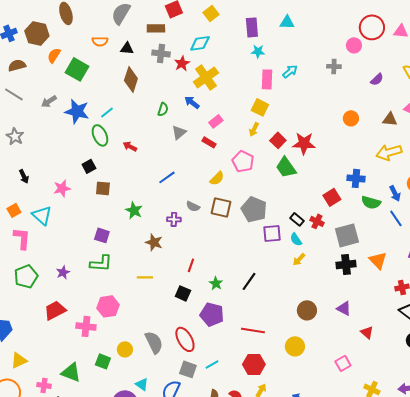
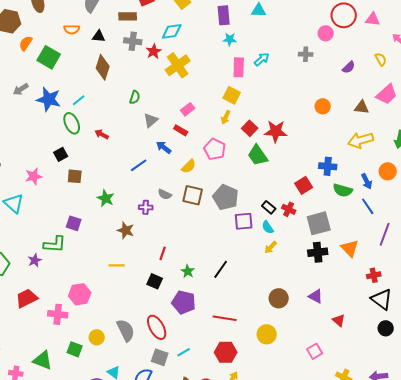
blue arrow: (192, 102) -> (164, 147), moved
green L-shape: (101, 263) -> (55, 244), moved

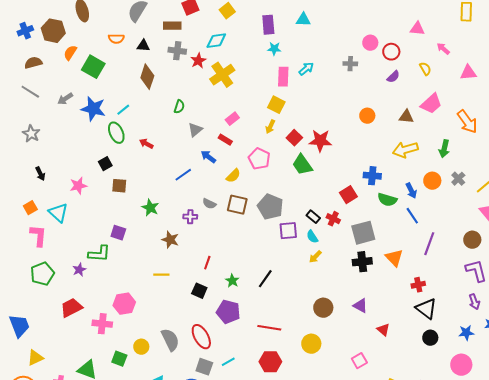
red circle: (344, 15) -> (391, 52), moved, size x0.7

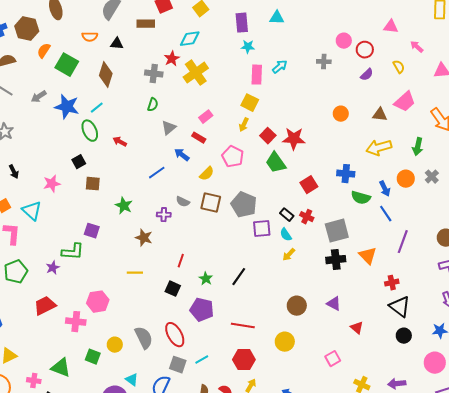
gray cross: (177, 51) -> (154, 74), moved
brown diamond: (147, 77) -> (106, 75), moved
red square: (348, 195) -> (309, 185), moved

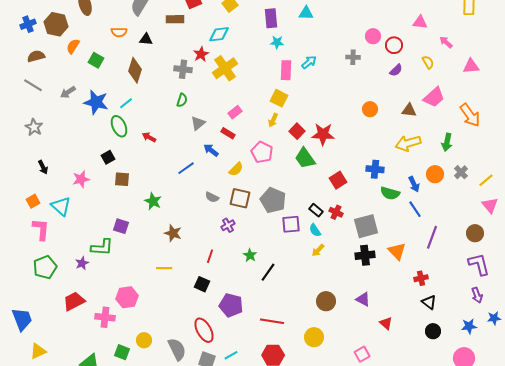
green square: (67, 65) -> (96, 60), size x0.7
purple cross: (164, 215) -> (228, 225), moved, turned -32
green star: (206, 279) -> (250, 255), moved
black triangle: (400, 307) -> (429, 302), size x0.7
gray semicircle: (144, 338) -> (177, 349), moved

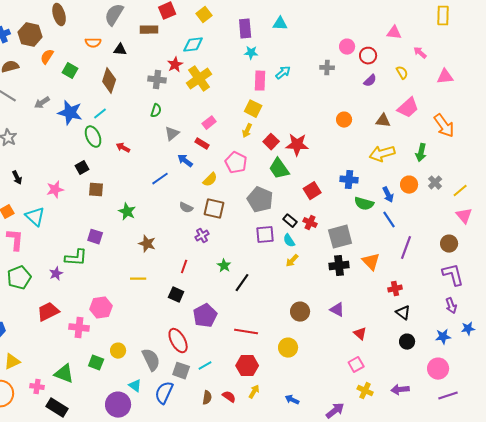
gray pentagon: (273, 200) -> (260, 200), moved
purple pentagon: (231, 305) -> (205, 316), turned 30
pink square: (362, 354) -> (356, 365), moved

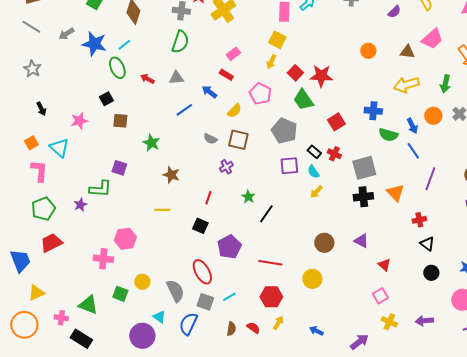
green semicircle: (156, 111) -> (180, 42), size x1.6
gray triangle: (172, 134) -> (176, 78), moved, turned 35
red trapezoid: (48, 312) -> (51, 243), moved

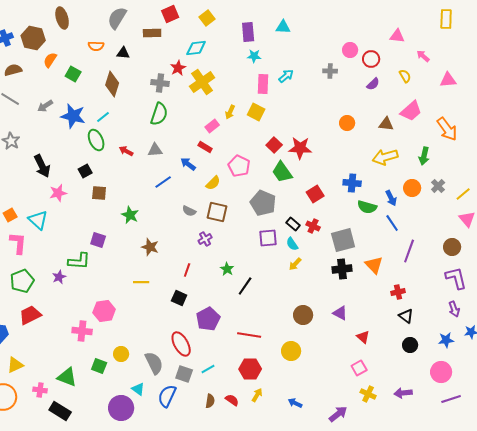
yellow arrow: (271, 62) -> (230, 112), moved
black arrow: (41, 109) -> (42, 166), moved, size x1.6

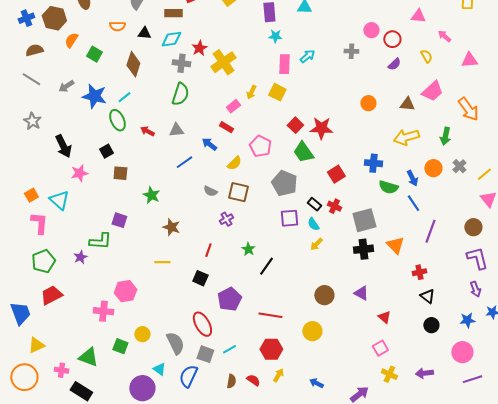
cyan diamond: (196, 48) -> (171, 39), moved

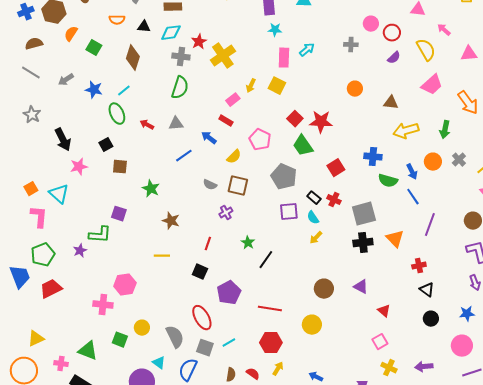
yellow semicircle: (426, 56) -> (426, 50), size x1.6
blue star: (94, 96) -> (94, 90), size x0.7
orange circle: (368, 103) -> (355, 89), moved
brown triangle: (407, 104) -> (391, 103), moved
blue trapezoid: (20, 313) -> (20, 277), moved

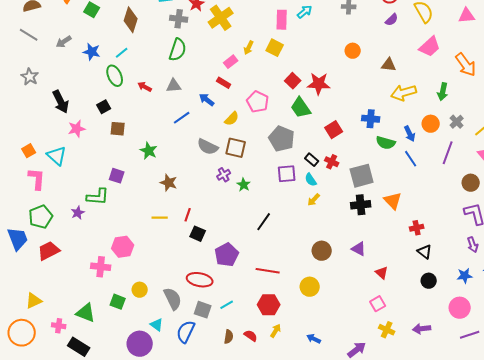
gray semicircle: (210, 185) -> (208, 147), size x1.5
purple line: (430, 225) -> (448, 153), moved
green star: (248, 243) -> (244, 185), moved
red line: (208, 244) -> (188, 215), moved
red ellipse: (202, 318) -> (200, 280), turned -50

